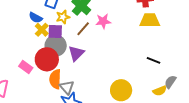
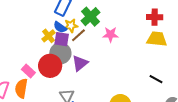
blue semicircle: (36, 18) -> (60, 27), moved
brown line: (83, 29) -> (78, 35), moved
orange semicircle: (55, 79) -> (21, 88), moved

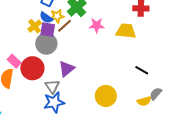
yellow trapezoid: (157, 39) -> (126, 31), moved
purple triangle: (80, 63) -> (67, 69), moved
red circle: (50, 66) -> (32, 68), moved

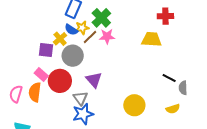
pink star: (97, 25) -> (107, 36), moved
purple square: (48, 30) -> (46, 50), moved
purple triangle: (67, 69) -> (94, 80), turned -30
gray semicircle: (156, 94) -> (183, 88), moved, turned -40

